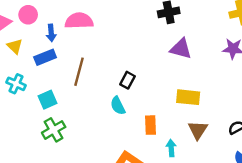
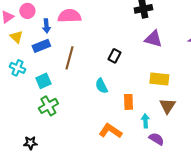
black rectangle: (128, 80) -> (114, 56), moved

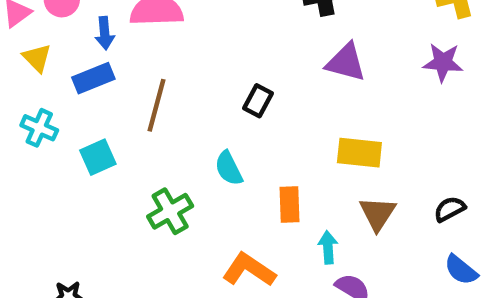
green cross: (48, 106) -> (170, 211), moved

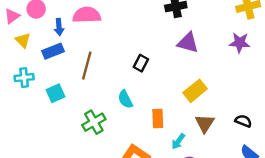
cyan cross: (39, 128) -> (24, 78), turned -30
yellow rectangle: (359, 153) -> (195, 91), turned -45
black semicircle: (450, 209) -> (243, 121), turned 49
cyan arrow: (328, 247) -> (178, 141), turned -140

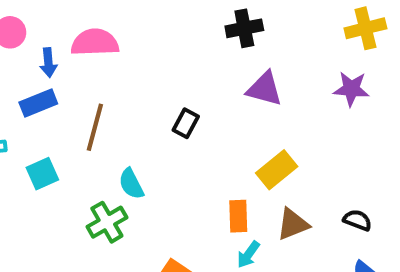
cyan semicircle: (125, 99) -> (131, 184), moved
orange rectangle: (158, 119) -> (238, 216), moved
brown triangle: (205, 123) -> (293, 224), turned 35

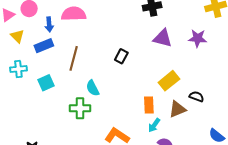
purple star: (351, 89) -> (198, 38), moved
black semicircle: (357, 220) -> (197, 97), moved
green cross: (107, 222) -> (80, 108), turned 30

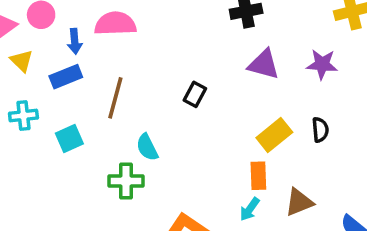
black semicircle: (197, 97) -> (320, 130), moved, turned 64
orange rectangle: (149, 105) -> (258, 176), moved
brown triangle: (177, 109) -> (299, 202), moved

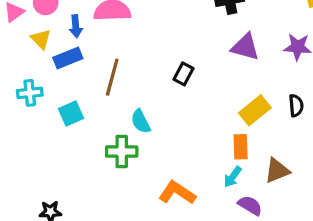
yellow triangle: (22, 61) -> (41, 39), moved

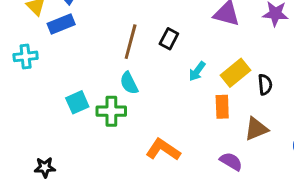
brown line: (112, 77) -> (131, 42), moved
black semicircle: (296, 106) -> (265, 85), moved
cyan square: (71, 113) -> (77, 102), moved
cyan arrow: (233, 177) -> (197, 71), moved

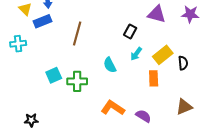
black rectangle: (169, 39) -> (130, 31), moved
brown line: (131, 42) -> (77, 33), moved
cyan semicircle: (129, 83) -> (110, 65), moved
brown triangle: (256, 129) -> (184, 107), moved
purple semicircle: (231, 161) -> (143, 116), moved

